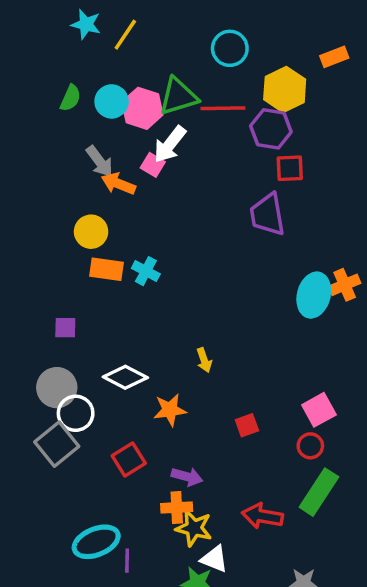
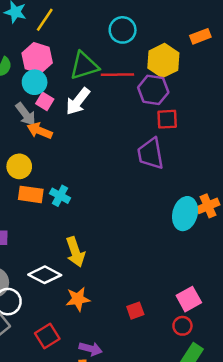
cyan circle: (112, 101) -> (35, 82), moved
pink hexagon: (142, 108) -> (37, 58), moved
pink square: (153, 165) -> (45, 101), moved
yellow arrow: (204, 360) -> (75, 252), moved, size x1.6

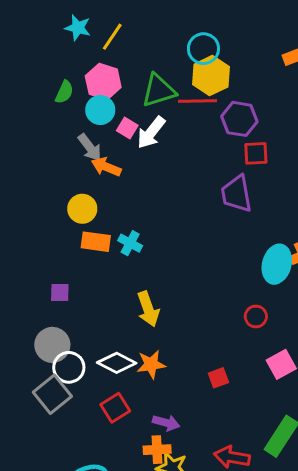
yellow hexagon: (163, 61) -> (211, 76), moved
pink square: (45, 101) -> (127, 128), moved
white diamond: (45, 275) -> (117, 363), moved
red circle: (182, 326) -> (256, 316), moved

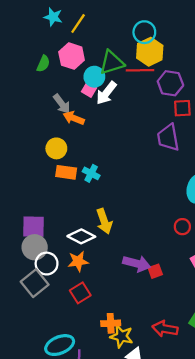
cyan circle: (100, 110) -> (94, 77), moved
purple square: (60, 293) -> (34, 227), moved, size x1.6
white diamond: (117, 363) -> (81, 236), moved
orange star: (151, 364) -> (78, 261), moved
purple arrow: (166, 423) -> (137, 264), moved, size x1.4

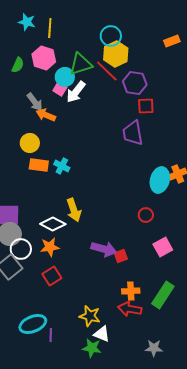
yellow line: (78, 23) -> (50, 28), turned -30
red line: (140, 70) -> (107, 71), turned 45
orange cross: (111, 323) -> (131, 291), moved

